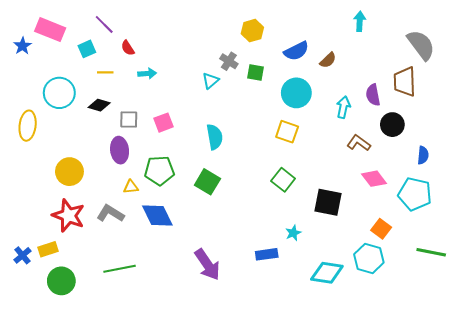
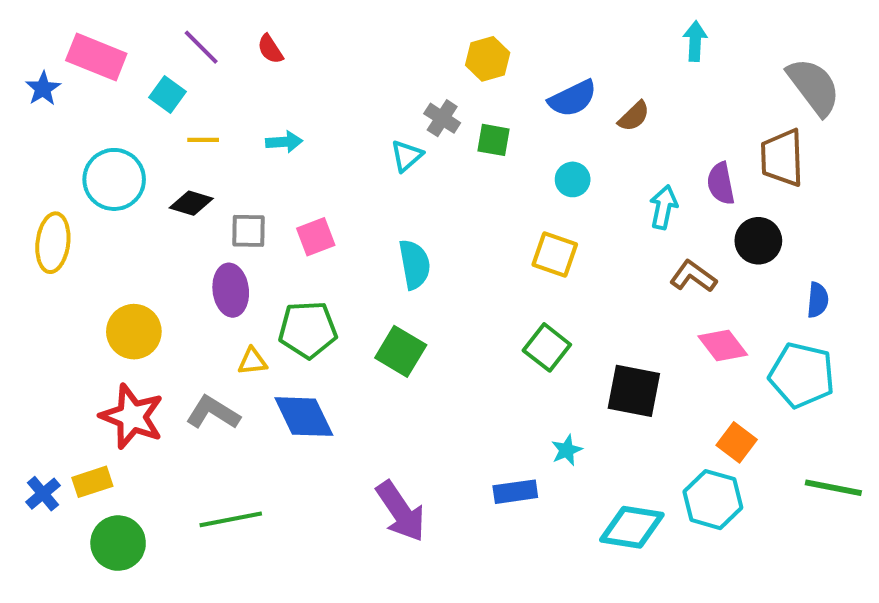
red semicircle: (128, 48) -> (270, 49), moved
cyan square: (87, 49) -> (167, 94), turned -30
cyan circle: (296, 93) -> (573, 179), size x0.6

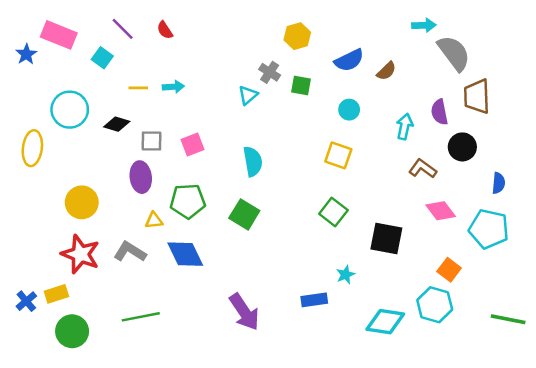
cyan arrow: (695, 41) -> (424, 25), turned 85
gray semicircle: (814, 87) -> (454, 53), moved
yellow line: (203, 140) -> (138, 88), moved
green line: (833, 488) -> (508, 319), moved

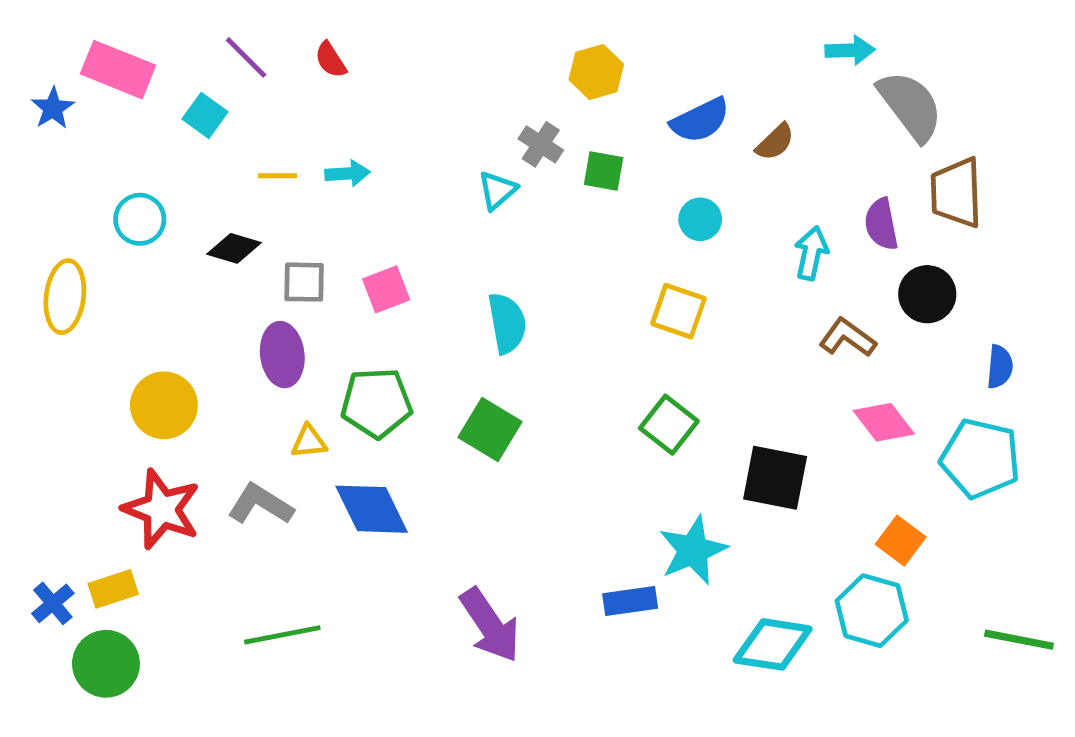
cyan circle: (70, 110) -> (140, 219), size x0.7
cyan star: (346, 275) -> (693, 550), size x1.8
green circle: (72, 331) -> (106, 664), moved

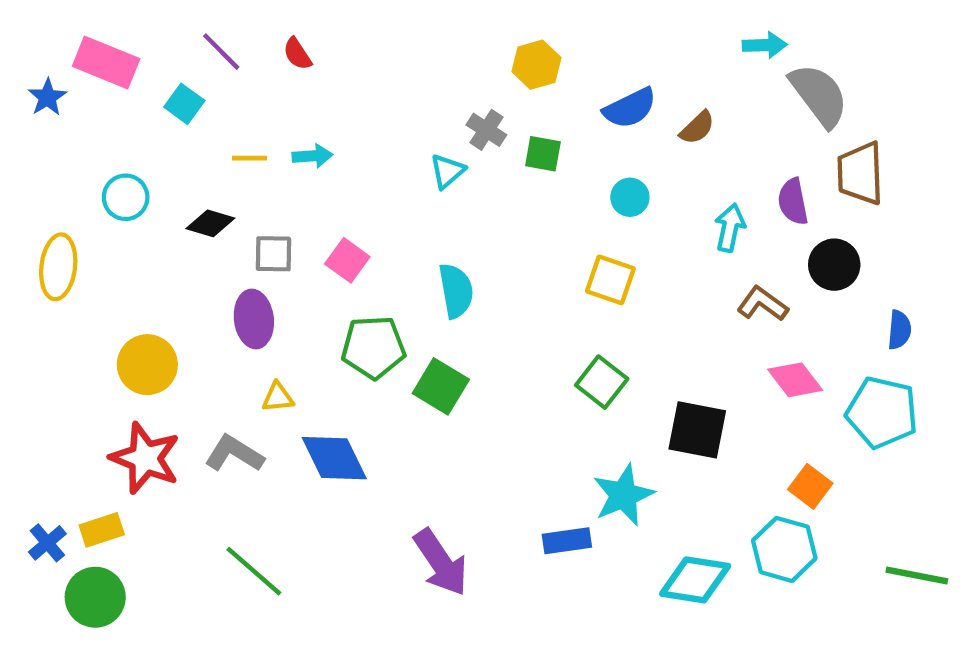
pink square: (386, 289) -> (347, 260), turned -33
green pentagon: (377, 403) -> (373, 347), moved
green line: (282, 635) -> (254, 571), turned 52

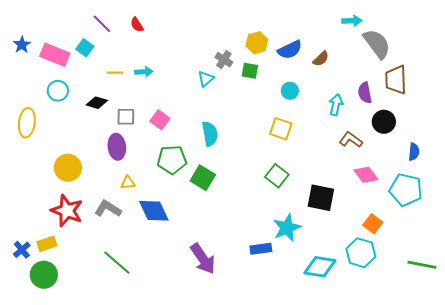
pink rectangle: (106, 62) -> (55, 55), moved
yellow hexagon: (536, 65) -> (257, 43), moved

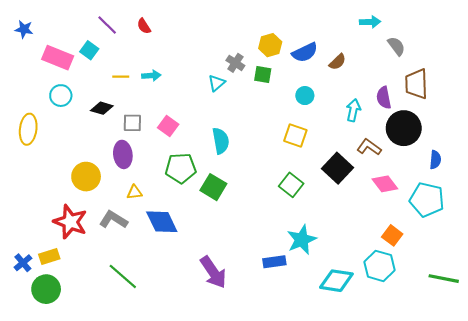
gray semicircle: (377, 44) -> (396, 46), size x0.6
blue star: (22, 45) -> (24, 29), moved, turned -30
black circle: (384, 122) -> (404, 128), size x1.4
yellow circle: (68, 168) -> (86, 177), moved
black square: (321, 198) -> (337, 168), moved, turned 32

